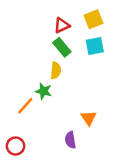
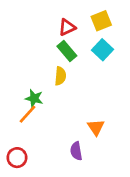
cyan square: (95, 46) -> (102, 50), turned -36
green star: (44, 91) -> (34, 98), moved

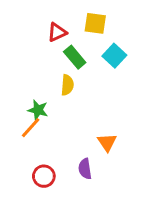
yellow square: (101, 21) -> (95, 23), moved, turned 30
red triangle: (67, 27) -> (57, 32), moved
red circle: (17, 158) -> (44, 176), moved

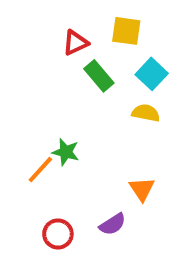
yellow semicircle: (67, 85) -> (146, 113), moved, turned -84
green star: (38, 110) -> (66, 152), moved
purple semicircle: (85, 169) -> (113, 224), turned -114

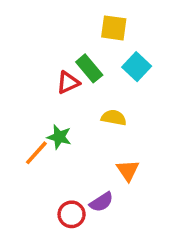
red triangle: (76, 43) -> (68, 82), moved
yellow semicircle: (146, 113) -> (114, 118), moved
red circle: (58, 234) -> (72, 214), moved

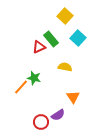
yellow square: (114, 28) -> (65, 16), turned 35

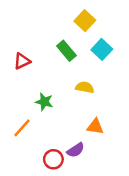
red triangle: (39, 47) -> (22, 61), moved
orange line: (21, 87) -> (22, 128), moved
orange triangle: (73, 97) -> (95, 127), turned -48

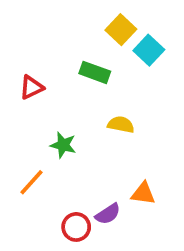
cyan square: (102, 49) -> (149, 50), moved
green rectangle: (66, 51) -> (95, 72), turned -30
orange triangle: (95, 127) -> (143, 193), moved

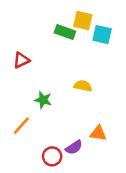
yellow square: (121, 30) -> (83, 20), turned -30
cyan square: (149, 50) -> (102, 35), turned -30
green rectangle: (95, 72) -> (65, 32), moved

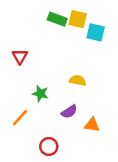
green rectangle: (65, 32) -> (57, 19), moved
red triangle: (21, 60) -> (20, 56), turned -35
purple semicircle: (74, 147) -> (69, 112), moved

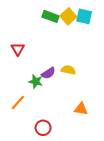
yellow square: (78, 19) -> (68, 16), turned 35
cyan square: (96, 32) -> (84, 16), moved
purple semicircle: (69, 112) -> (48, 73), moved

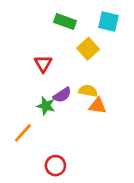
yellow square: (68, 16) -> (88, 49), moved
red triangle: (18, 49) -> (43, 64), moved
orange triangle: (81, 109) -> (98, 106), moved

